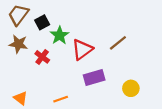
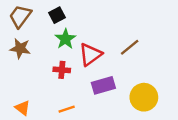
black square: (42, 22) -> (57, 15), moved
red cross: (42, 57) -> (62, 70), moved, turned -32
yellow circle: (131, 88) -> (144, 97), size x1.5

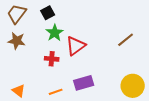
brown line: (130, 47) -> (126, 40), moved
purple rectangle: (103, 85) -> (84, 83), moved
yellow circle: (144, 97) -> (133, 86), moved

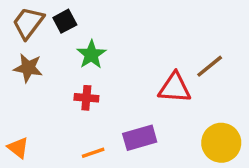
black square: (48, 13) -> (65, 21), moved
red triangle: (76, 46) -> (175, 88), moved, turned 40
orange triangle: (19, 91) -> (18, 148), moved

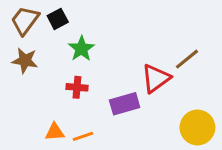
red triangle: (175, 88) -> (156, 78), turned -40
purple rectangle: (140, 138) -> (125, 104), moved
orange triangle: (18, 148) -> (55, 132), moved, turned -42

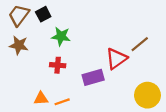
green star: (81, 49) -> (61, 36), turned -30

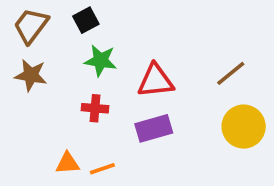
black square: (43, 14) -> (86, 20), moved
red triangle: (116, 59) -> (156, 81), moved, turned 30
yellow circle: (147, 95) -> (244, 127), moved

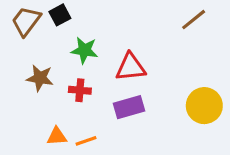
black square: (86, 20) -> (60, 15), moved
brown line: (231, 73) -> (194, 20), moved
brown star: (31, 75) -> (40, 78), moved

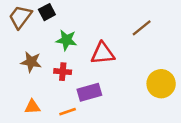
brown line: (194, 20) -> (142, 28), moved
purple rectangle: (129, 107) -> (89, 92), moved
orange triangle: (57, 136) -> (32, 107), moved

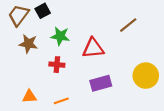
brown star: (31, 62) -> (28, 44), moved
purple rectangle: (89, 92) -> (101, 83), moved

